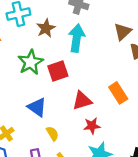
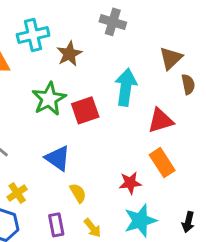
cyan arrow: (77, 38) -> (126, 87), moved
orange rectangle: (118, 93) -> (162, 163), moved
red triangle: (82, 101) -> (161, 121), moved

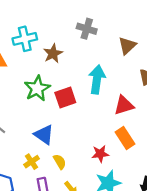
brown triangle: (171, 58) -> (127, 46), moved
yellow cross: (17, 193) -> (32, 162), moved

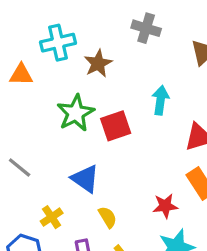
cyan arrow: (97, 79) -> (160, 100), size x0.7
yellow cross: (32, 162) -> (52, 217), moved

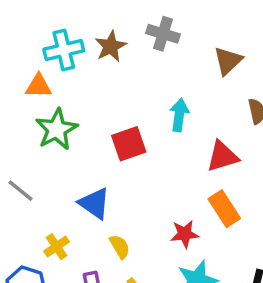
brown star: (98, 63) -> (111, 46), moved
orange triangle: (21, 75) -> (39, 86), moved
green star: (76, 113) -> (57, 129), moved

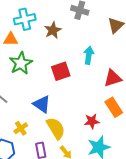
brown star: (111, 46) -> (53, 30), moved
yellow semicircle: (120, 247) -> (56, 128), size x1.6

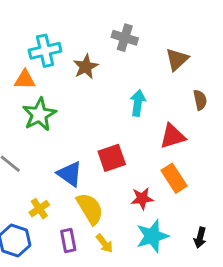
red square: (61, 71) -> (112, 158), moved

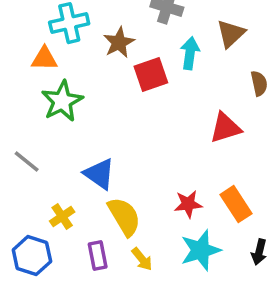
cyan arrow: (138, 103) -> (190, 53), moved
red square: (112, 158) -> (151, 75), moved
orange rectangle: (174, 178) -> (236, 204), moved

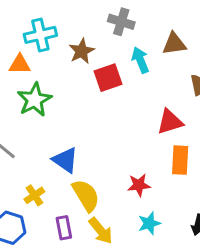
brown triangle: (231, 34) -> (174, 44), turned 35
cyan arrow: (190, 53) -> (140, 60), turned -30
orange rectangle: (236, 204) -> (180, 160), moved, turned 36
cyan star: (201, 250) -> (149, 223), size x0.7
yellow arrow: (142, 259) -> (101, 231), size x1.4

